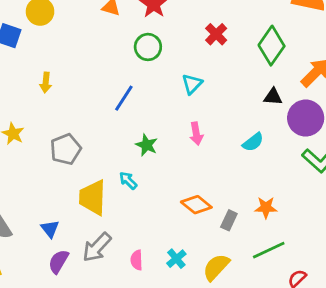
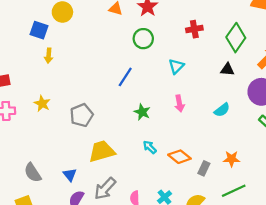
red cross: (216, 34) -> (194, 29), turned 35
yellow arrow: (46, 83) -> (49, 56), moved
black triangle: (273, 97) -> (227, 69), moved
cyan arrow: (128, 181) -> (150, 147), moved
yellow trapezoid: (93, 198) -> (102, 151), turned 72

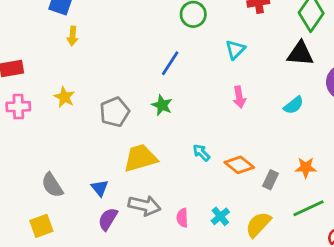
black triangle: (227, 69) -> (300, 54), size x1.5
green star: (142, 112) -> (162, 105), moved
gray arrow: (105, 189) -> (144, 206), turned -120

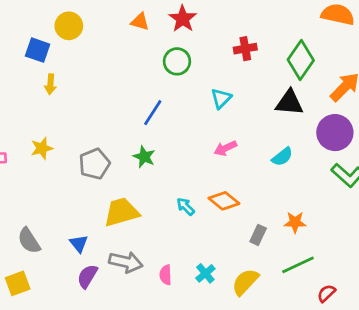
yellow star: (64, 97) -> (42, 148), turned 30
pink arrow: (239, 97) -> (225, 148), turned 75
orange diamond: (239, 165) -> (224, 201), moved

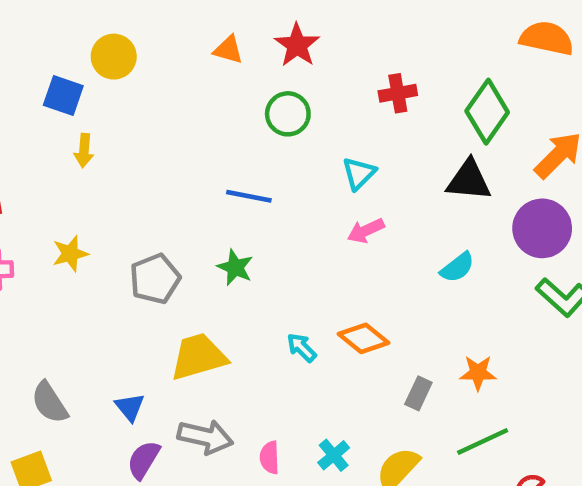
blue line: (153, 113) -> (249, 196), turned 68
pink arrow: (225, 148) -> (366, 231), moved

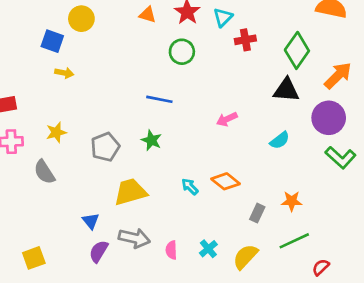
yellow arrow: (84, 151) -> (64, 73), turned -84
cyan triangle: (359, 173) -> (223, 17), moved
gray semicircle: (50, 403) -> (44, 172), moved

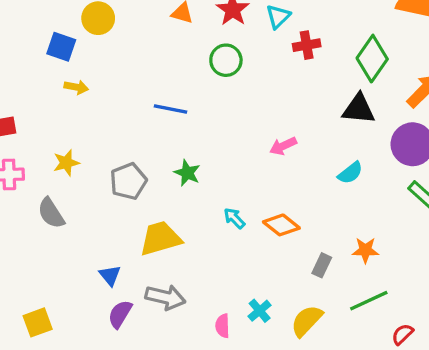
blue line: (159, 99) -> (170, 109), moved
cyan arrow: (190, 187) -> (234, 218), moved
pink semicircle: (171, 250) -> (223, 326), moved

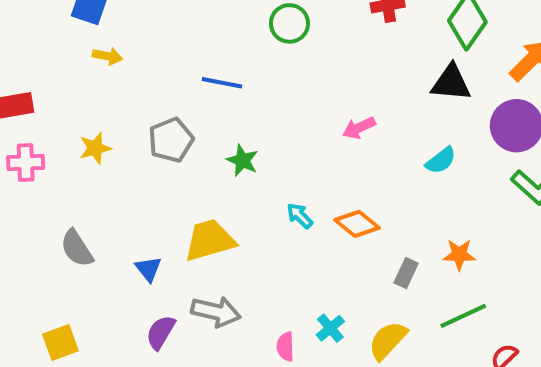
gray pentagon: (128, 181) -> (171, 140), moved
gray semicircle: (51, 213) -> (77, 248), moved
blue triangle: (110, 275) -> (148, 269), moved

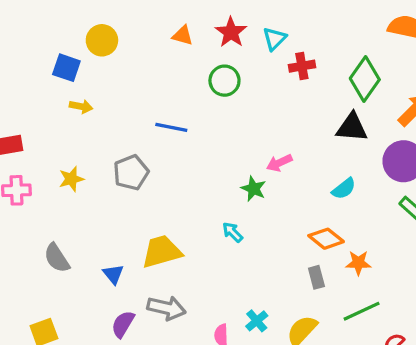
green star: (242, 160) -> (254, 189), moved
orange diamond: (357, 224) -> (326, 239), moved
gray rectangle: (406, 273) -> (316, 277), turned -40

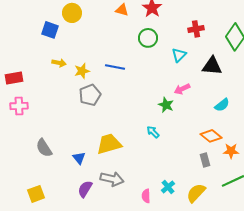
cyan triangle: (274, 39) -> (179, 55), moved
yellow arrow: (81, 106) -> (59, 63), moved
black triangle: (352, 127) -> (212, 66), moved
yellow star: (71, 179) -> (82, 71), moved

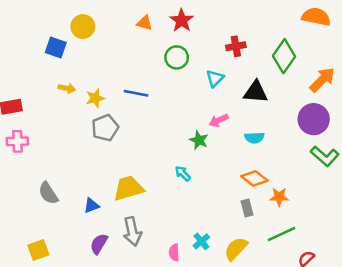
cyan semicircle: (222, 105) -> (254, 138), moved, turned 35
blue triangle: (79, 158) -> (91, 206), turned 48
gray arrow: (112, 179) -> (132, 231), turned 65

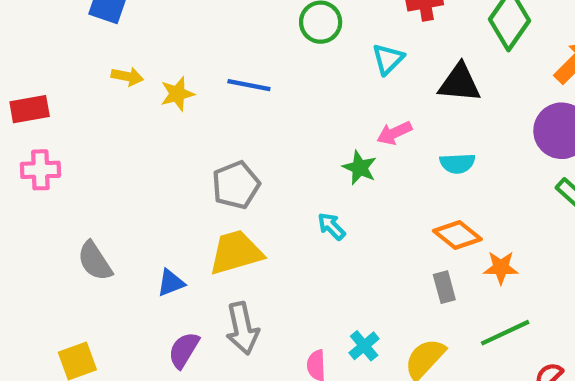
gray pentagon: (105, 128) -> (236, 185), moved

